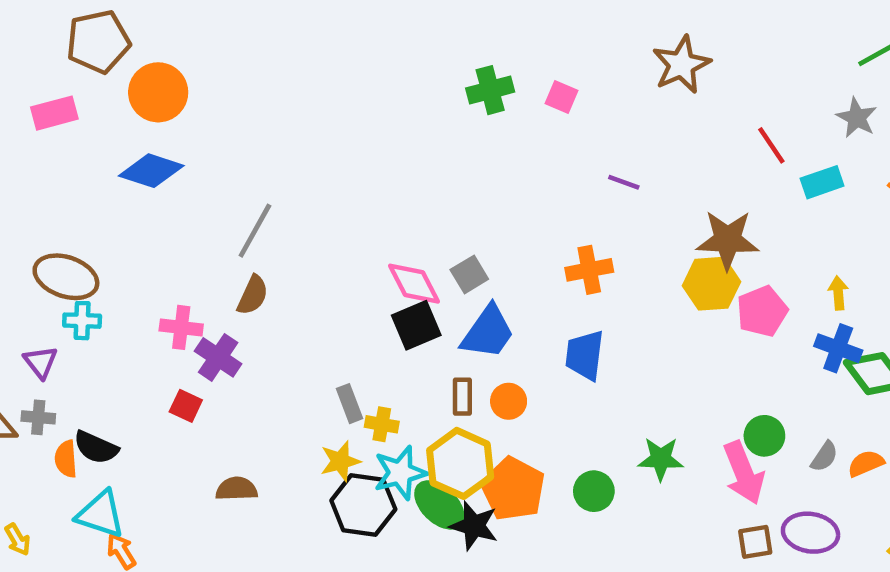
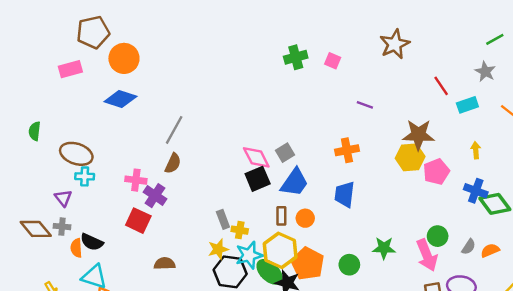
yellow arrow: (838, 293) -> (476, 150), moved
red square: (186, 406) -> (138, 221), size x1.5

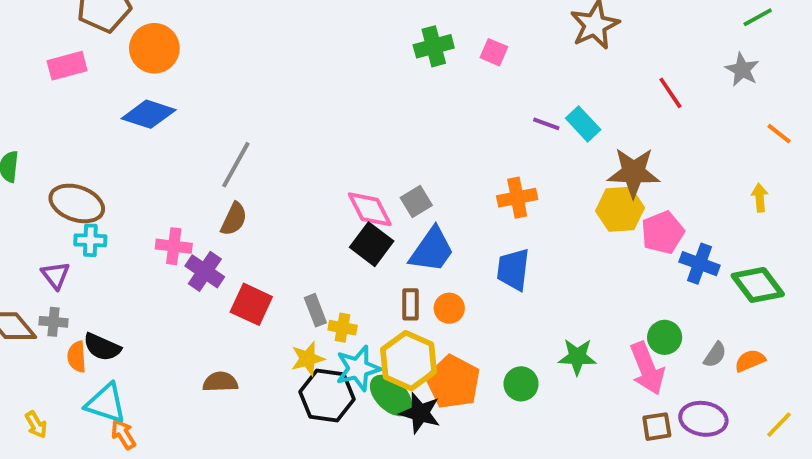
cyan rectangle: (467, 105) -> (583, 124), moved, turned 66
yellow arrow: (476, 150) -> (760, 198), moved
black square: (258, 179) -> (372, 244), turned -30
blue cross: (476, 191) -> (700, 264), moved
red square: (138, 221) -> (251, 304), moved

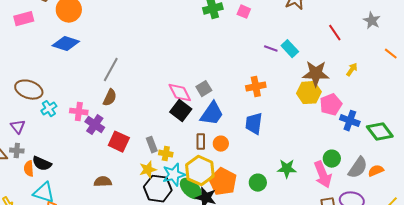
yellow arrow: (760, 198) -> (352, 70), moved, turned 40
cyan cross: (90, 240) -> (49, 109), moved, turned -35
gray semicircle: (715, 355) -> (358, 168), size x1.6

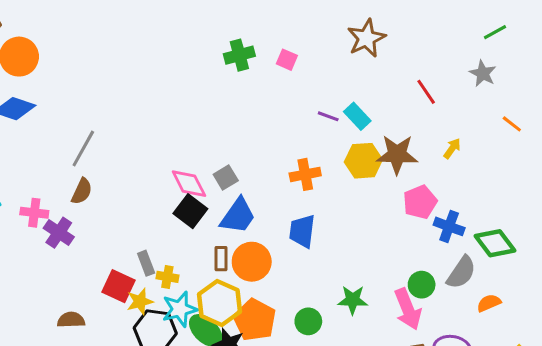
yellow hexagon: (309, 93) -> (363, 161), moved
red square: (119, 142) -> (119, 286), moved
orange circle: (221, 144) -> (252, 262), size x1.6
gray semicircle: (358, 168) -> (461, 272), moved

